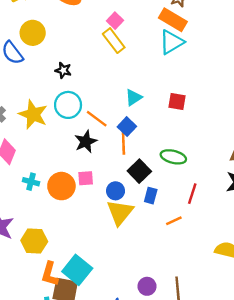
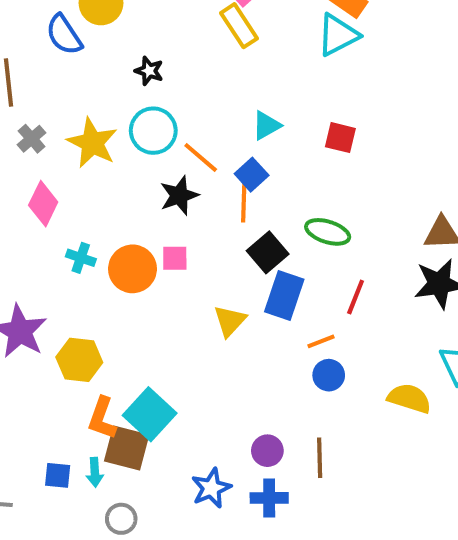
blue circle: (116, 191) -> (329, 375), moved
blue rectangle: (151, 196) -> (284, 296), size x1.6
yellow triangle: (120, 212) -> (230, 321), size x0.7

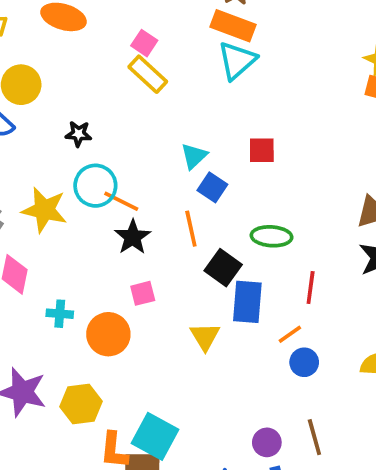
orange line: (201, 157) -> (121, 201), moved
blue square: (252, 175) -> (212, 187), moved
orange circle: (132, 269) -> (108, 334), moved

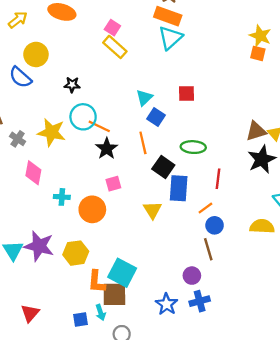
brown line: (314, 437) -> (208, 249), moved

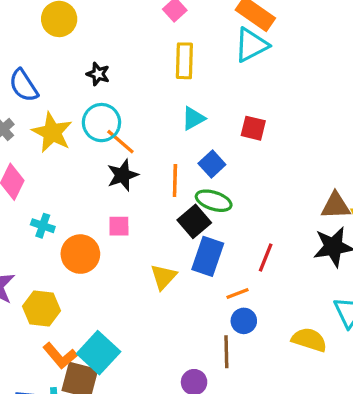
yellow rectangle: (115, 47) -> (184, 61), moved, turned 35
blue semicircle: (20, 77) -> (24, 85), moved
blue square: (156, 117) -> (212, 164), moved
green ellipse: (193, 147) -> (214, 201), moved
orange L-shape: (97, 282) -> (60, 356), turned -60

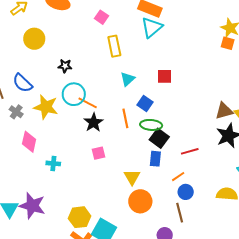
black square: (194, 221) -> (159, 138), moved
orange circle: (80, 254) -> (140, 201), moved
blue rectangle: (208, 256) -> (155, 159), size x0.7
red line: (266, 258) -> (190, 151), turned 66
yellow hexagon: (42, 308) -> (80, 217), moved

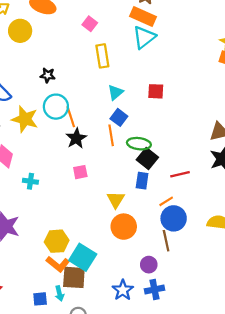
yellow circle: (34, 39) -> (20, 31), moved
orange line: (88, 103) -> (71, 117), turned 42
blue square: (145, 103) -> (119, 117), moved
blue circle: (186, 192) -> (174, 218), size x1.5

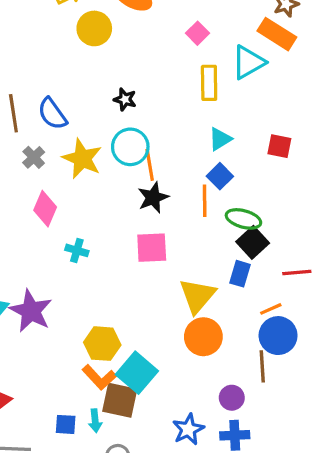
cyan triangle: (144, 37) -> (248, 62), moved
pink square: (80, 172) -> (152, 248), size x1.5
yellow triangle: (116, 200) -> (197, 296), size x1.4

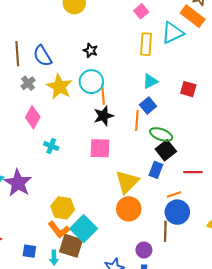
blue square: (66, 424) -> (29, 251), moved

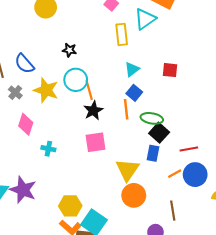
blue circle: (177, 212) -> (195, 175), moved

